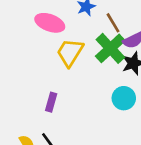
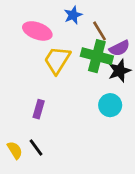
green cross: (110, 48) -> (97, 56), turned -32

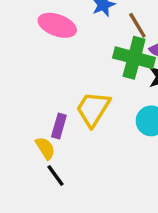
yellow trapezoid: (57, 60) -> (93, 109), moved
yellow semicircle: (15, 150) -> (45, 148), moved

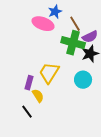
pink ellipse: (57, 25) -> (43, 24), moved
yellow semicircle: (45, 148) -> (38, 96), moved

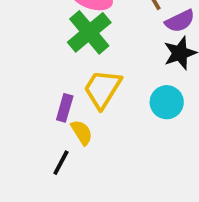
green cross: (73, 43) -> (89, 32), moved, turned 35
black line: (27, 112) -> (61, 163), turned 64

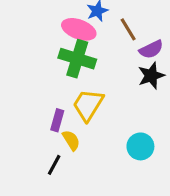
green cross: (89, 32) -> (77, 59), turned -33
cyan circle: (167, 102) -> (140, 146), moved

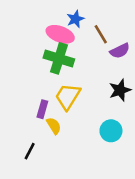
black star: (151, 76) -> (120, 90), moved
black line: (54, 165) -> (30, 151), moved

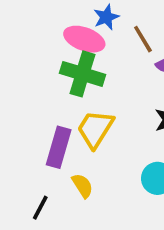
purple rectangle: (42, 109) -> (59, 147), size x1.5
yellow semicircle: (54, 126) -> (82, 186), moved

